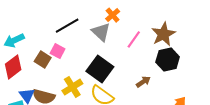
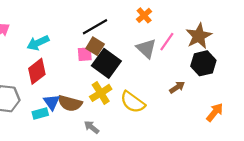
gray triangle: (101, 32) -> (146, 48), moved
pink square: (58, 51) -> (85, 54), turned -32
brown square: (43, 60) -> (95, 46), moved
black square: (100, 69) -> (106, 63), moved

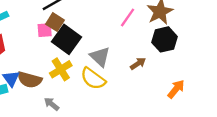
gray triangle: (146, 48) -> (100, 57), moved

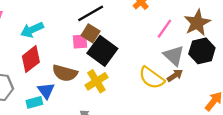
gray triangle: (100, 57) -> (174, 56), moved
yellow semicircle: (93, 79) -> (152, 78), moved
brown semicircle: (30, 80) -> (65, 73), moved

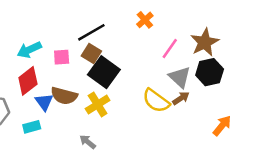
pink square: (80, 41) -> (62, 57), moved
blue triangle: (46, 91) -> (44, 102), moved

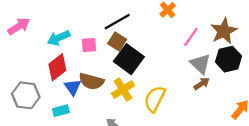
yellow semicircle: (156, 101) -> (155, 99), moved, turned 80

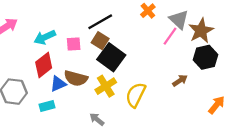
gray triangle: (200, 64) -> (179, 20), moved
blue triangle: (73, 87) -> (58, 84), turned 42

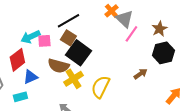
gray triangle: (179, 20) -> (124, 19), moved
brown star: (201, 31) -> (159, 29), size x0.7
cyan arrow: (45, 37) -> (30, 37), moved
brown semicircle: (76, 78) -> (58, 66), moved

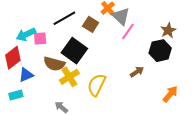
brown star: (159, 29) -> (168, 30), moved
brown square: (68, 38) -> (91, 24), moved

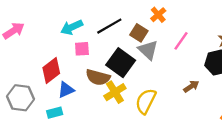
gray triangle: (121, 16) -> (148, 50), moved
cyan arrow: (26, 34) -> (72, 27), moved

